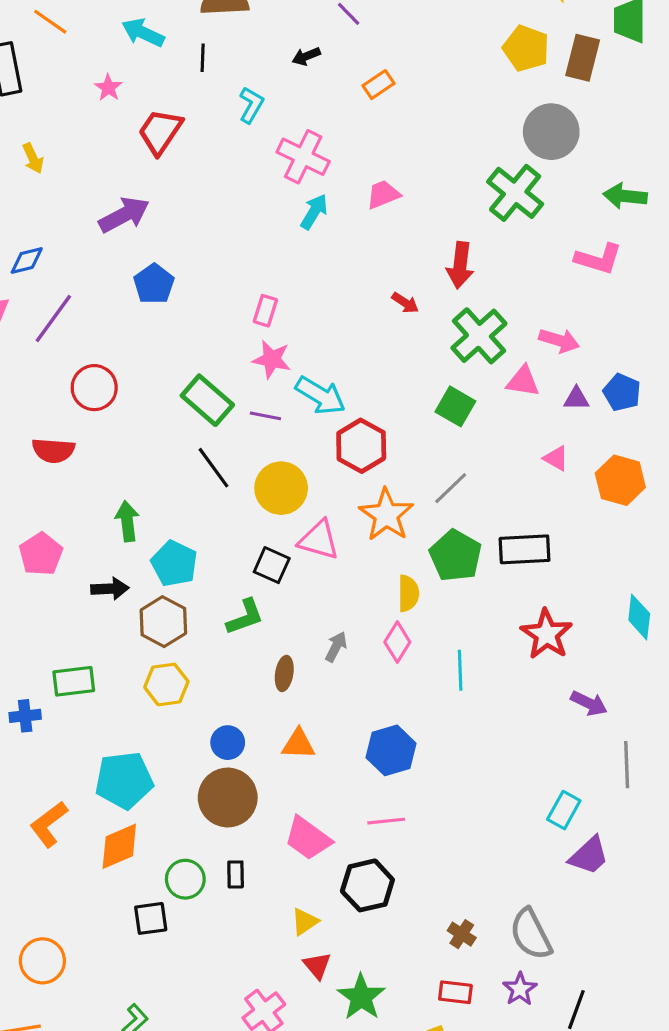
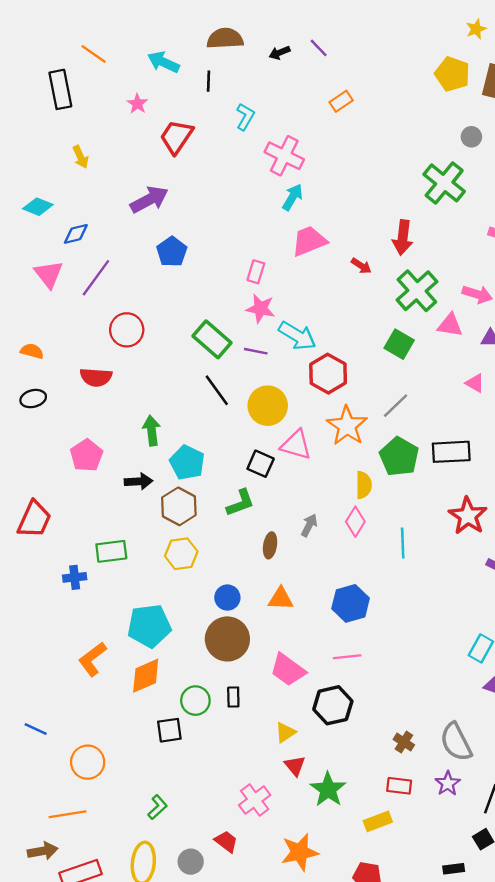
black arrow: (306, 56) -> (280, 53), moved
gray circle: (551, 132) -> (471, 137), size x0.5
pink trapezoid: (383, 194) -> (309, 241), moved, size x1.4

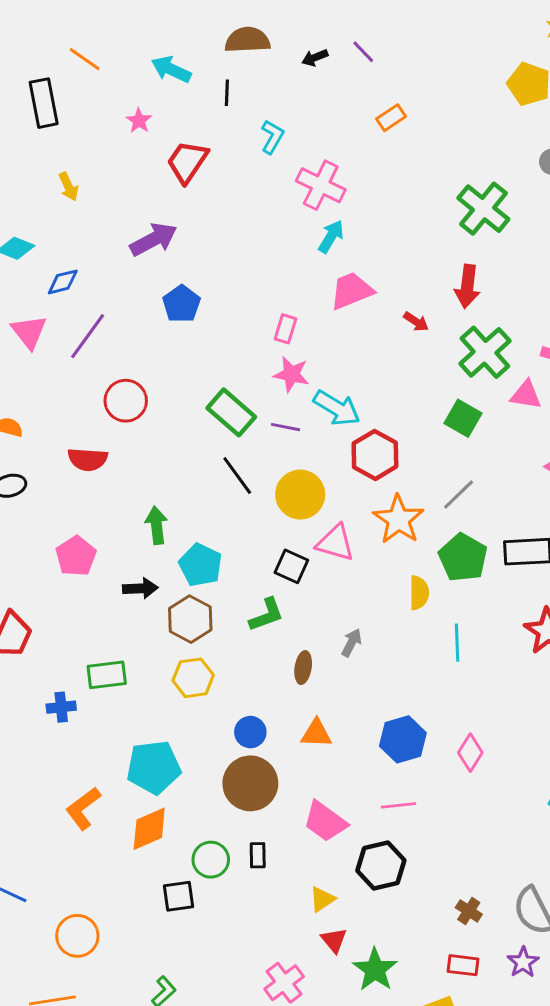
green cross: (444, 183) -> (483, 209), moved
pink diamond: (355, 522) -> (470, 753), moved
cyan line: (403, 543) -> (457, 643), moved

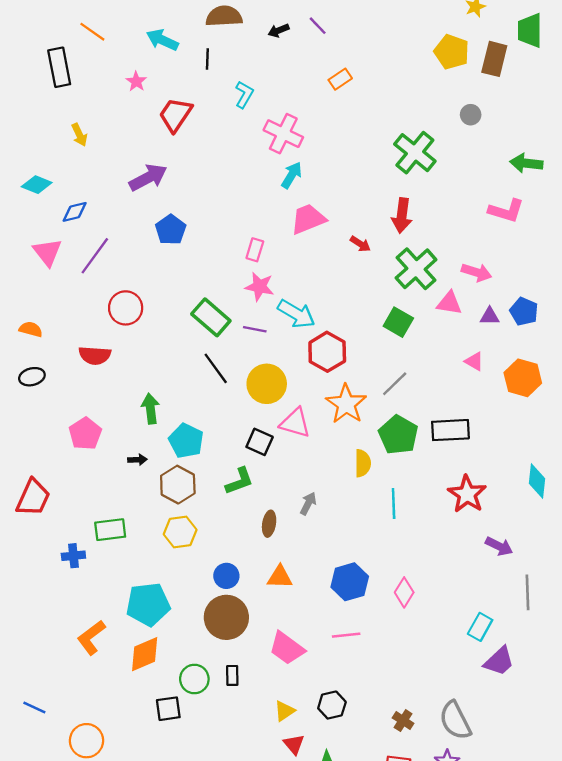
black arrow: (140, 588) -> (137, 460), size x0.7
black hexagon: (381, 865) -> (332, 705), moved, size x0.7

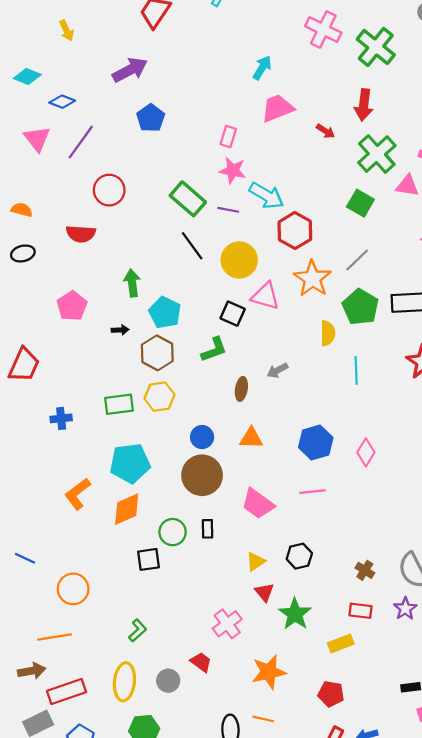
pink cross: (283, 134) -> (323, 29), moved
blue diamond: (75, 212) -> (62, 102), turned 35
gray arrow: (308, 504) -> (277, 370), turned -145
green rectangle: (110, 530) -> (119, 404), moved

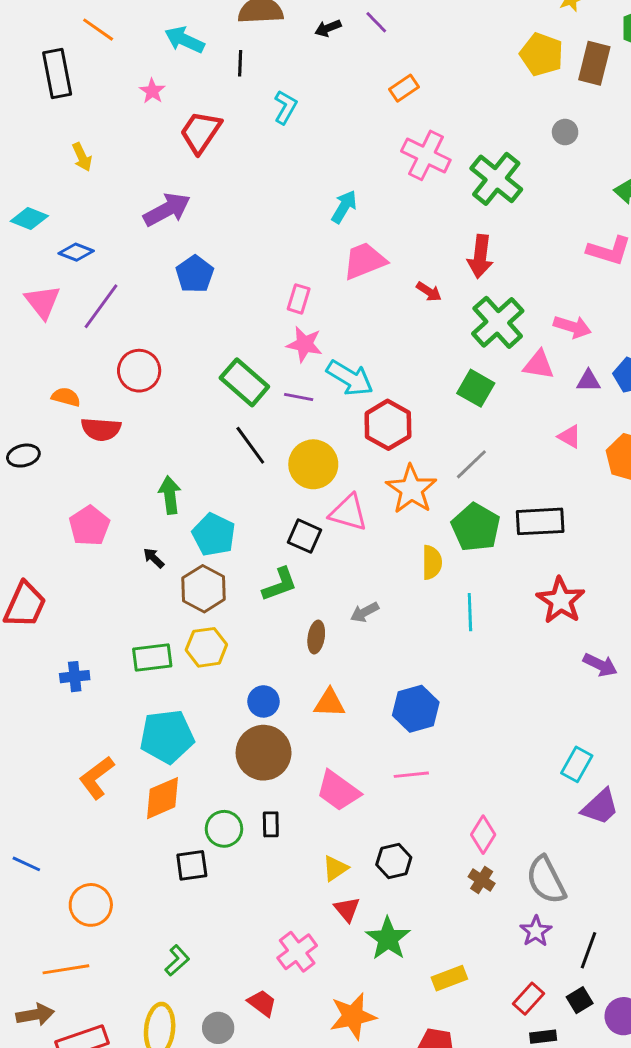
orange semicircle: (22, 210) -> (66, 397), moved
black arrow: (120, 330) -> (154, 558), turned -133
pink diamond: (366, 452) -> (483, 835), moved
red rectangle: (360, 611) -> (528, 999), moved, turned -55

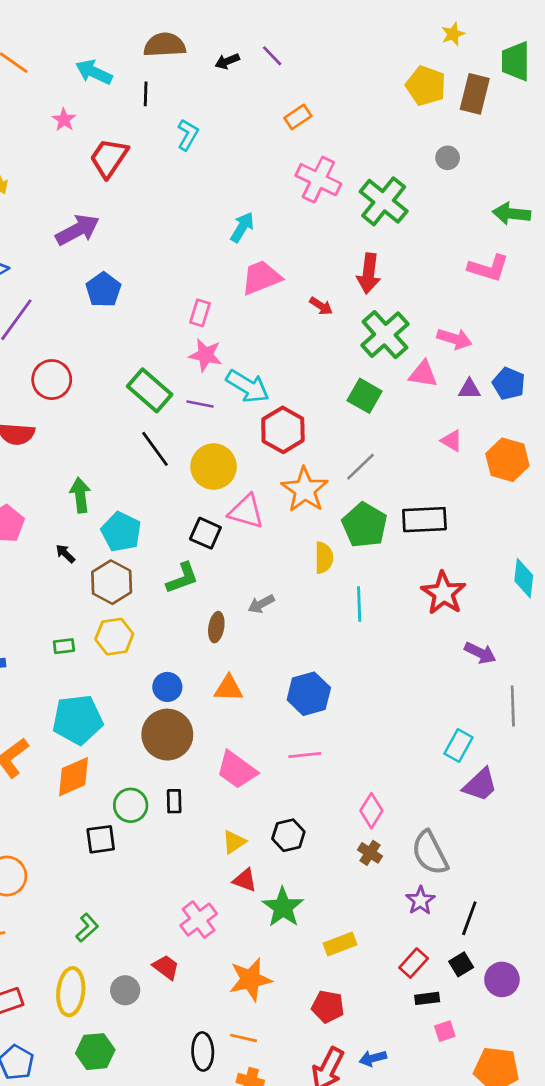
green rectangle: (152, 658) -> (64, 646), size x0.6
red triangle: (347, 909) -> (245, 880), turned -30

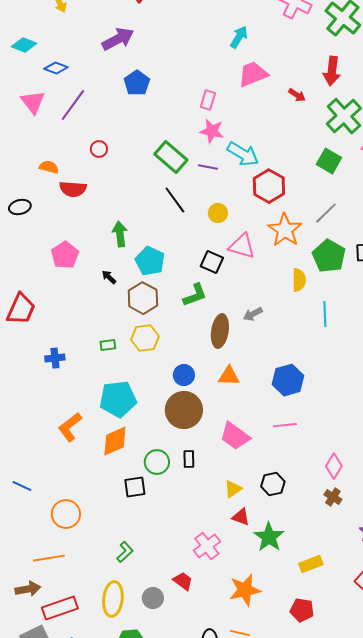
red circle: (52, 380) -> (99, 149), size x0.6
yellow circle: (214, 467) -> (218, 213), size x0.6
brown ellipse: (216, 627) -> (220, 331), size x1.5

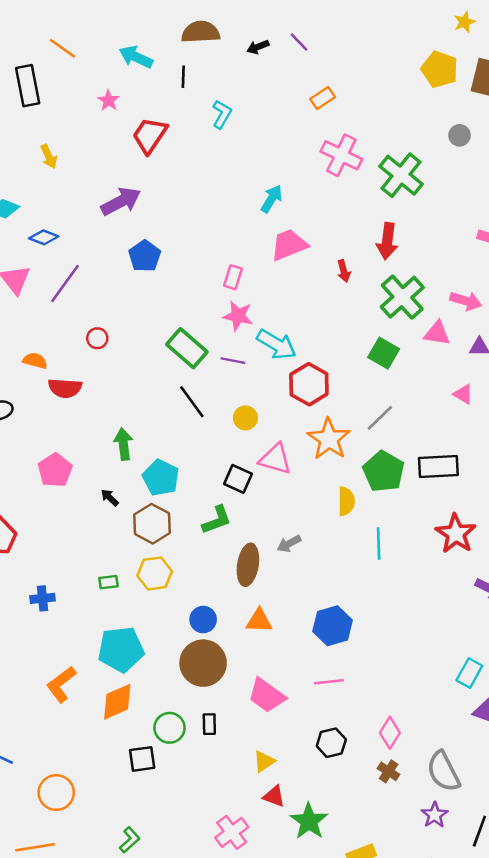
red arrow: (297, 95) -> (344, 271), turned 42
black hexagon: (273, 484) -> (331, 743), moved

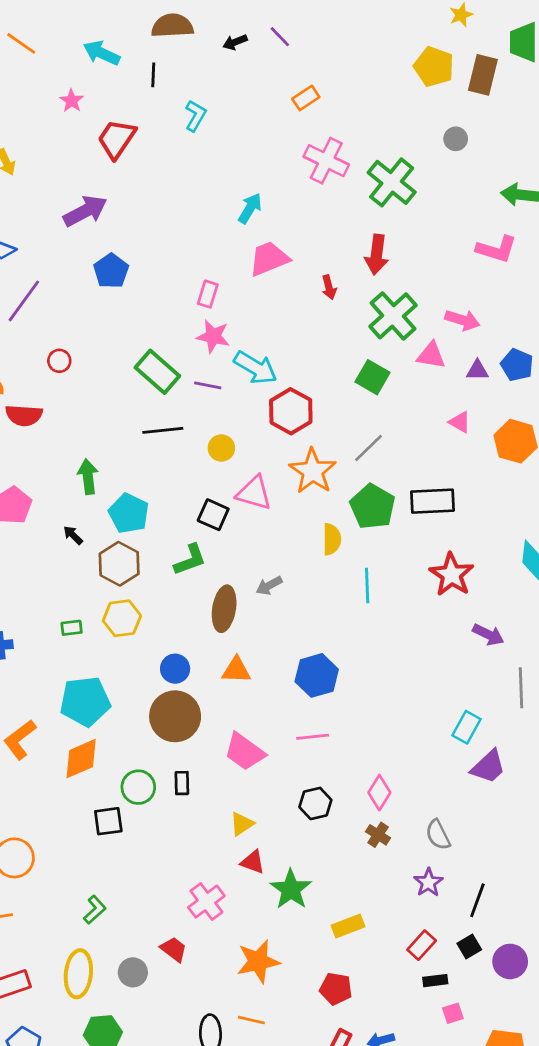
black line: (192, 402) -> (163, 430), turned -60
gray semicircle: (443, 771) -> (438, 835), size x0.7

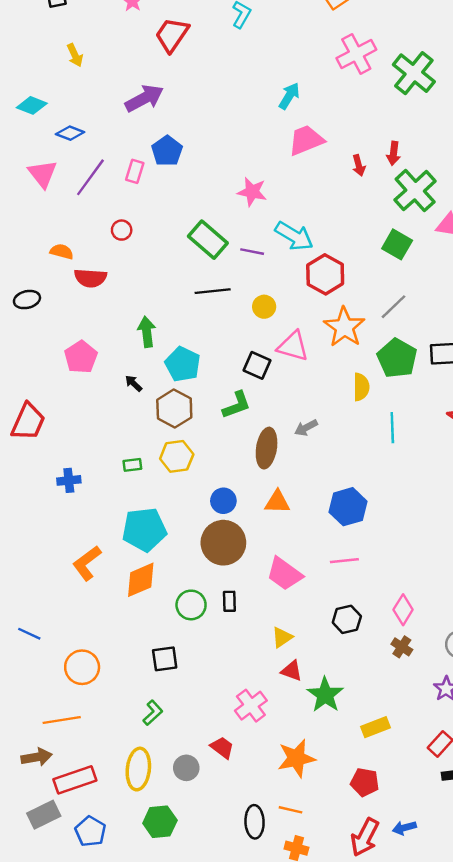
pink cross: (326, 161) -> (356, 54), turned 36
red arrow: (377, 255) -> (393, 153), moved, size x0.7
pink rectangle: (208, 294) -> (135, 171), moved
pink star: (213, 336) -> (252, 192), moved
black square: (108, 821) -> (165, 659), moved

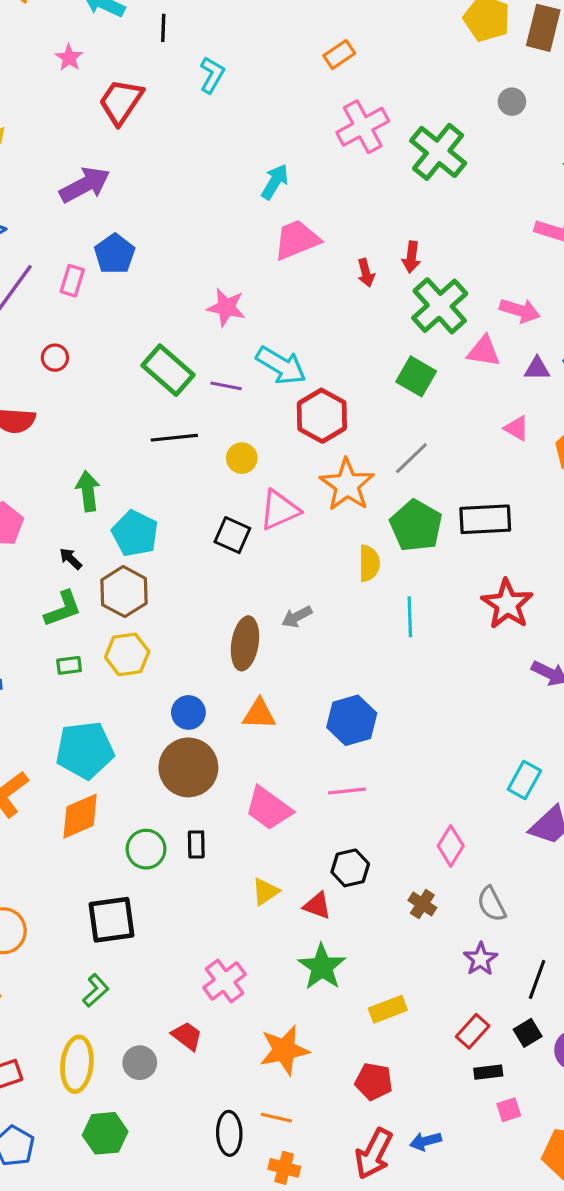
pink triangle: (293, 346) -> (280, 510), turned -40
green L-shape: (237, 405) -> (63, 609), moved
pink diamond: (403, 610) -> (451, 846), moved
black square: (165, 659) -> (111, 920), size x1.4
red triangle: (292, 671) -> (317, 906), moved

